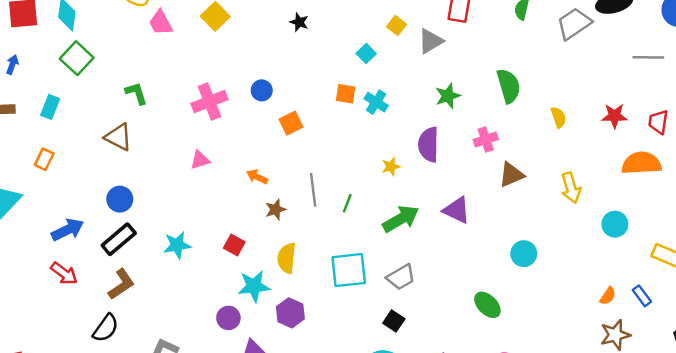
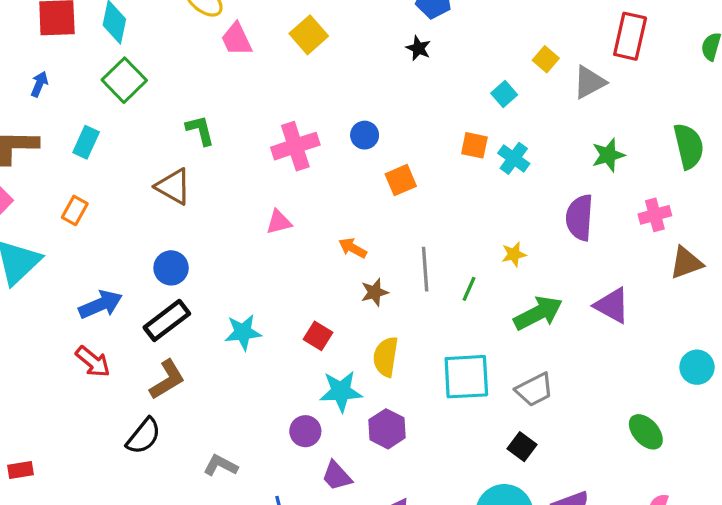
yellow star: (391, 167) -> (514, 254), moved

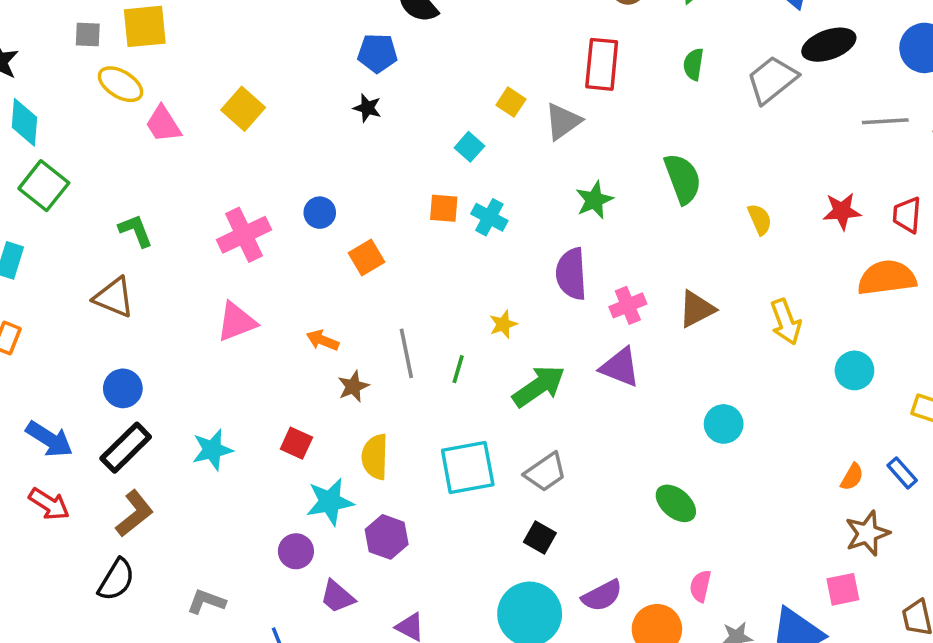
pink cross: (655, 215) -> (628, 305), moved
pink triangle: (279, 222) -> (236, 322), size x1.4
blue arrow: (100, 304) -> (49, 439), turned 63

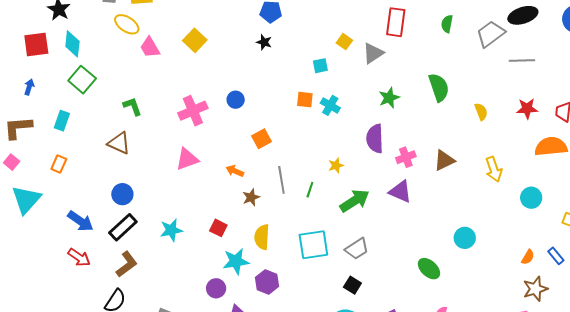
gray line: (885, 121) -> (522, 61), moved
cyan square: (469, 147) -> (320, 66), turned 35
orange square: (366, 258) -> (261, 139), moved
cyan circle: (724, 424) -> (465, 238), moved

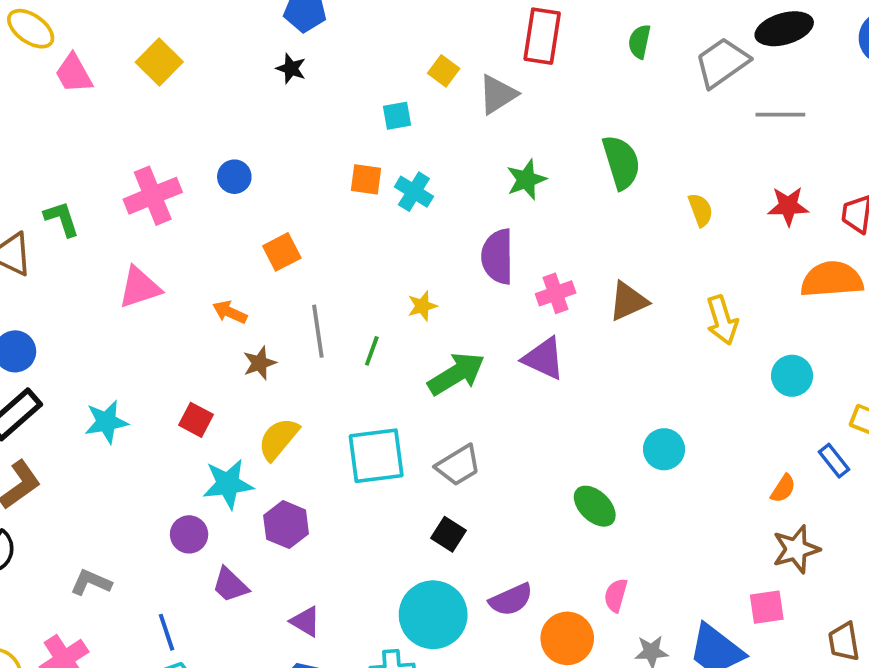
green L-shape: (132, 106) -> (62, 219), moved
yellow semicircle: (262, 237) -> (278, 439), turned 35
blue rectangle: (556, 256) -> (834, 461), moved

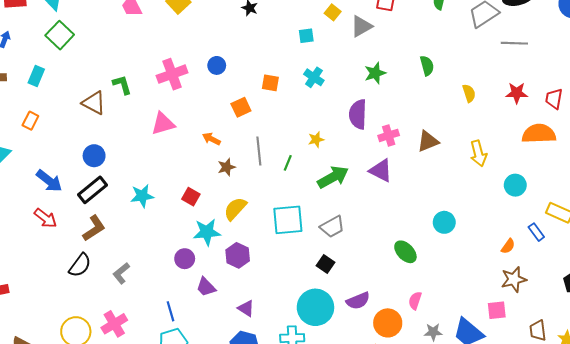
green semicircle: (621, 162) -> (427, 66), size x0.7
orange square: (366, 179) -> (270, 83), moved
gray L-shape: (91, 582) -> (121, 273), moved, turned -65

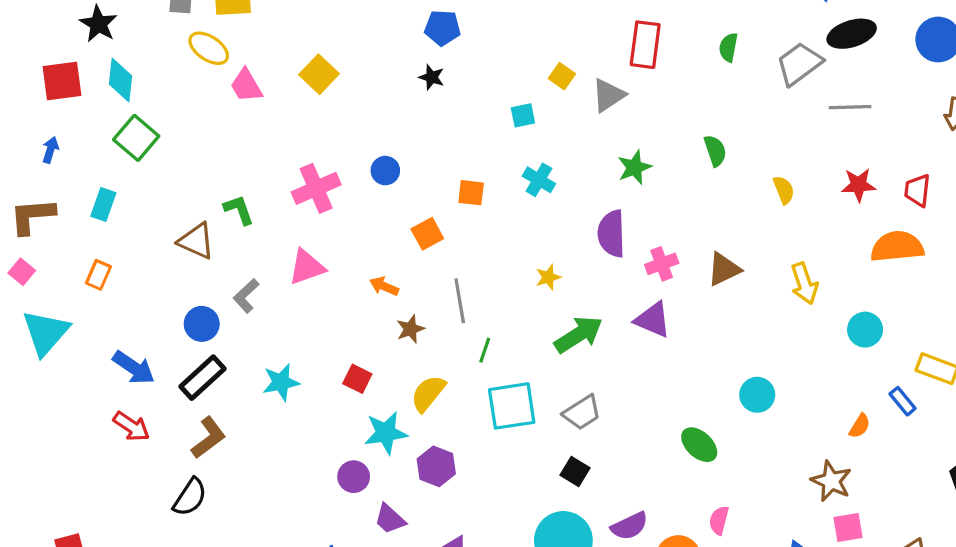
green line: (288, 163) -> (485, 350), moved
gray L-shape: (121, 273) -> (246, 296), moved
brown star: (514, 279) -> (831, 481), moved, turned -30

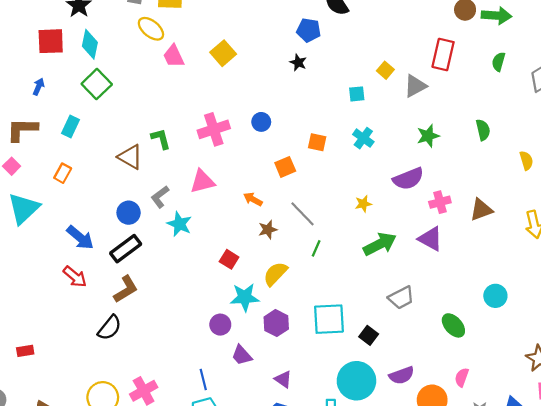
purple semicircle: (611, 234) -> (408, 179), turned -116
gray line: (460, 301) -> (303, 214), turned -40
cyan star: (281, 382) -> (179, 224), moved, turned 30
cyan square: (512, 406) -> (329, 319), moved
gray trapezoid: (582, 413) -> (401, 298), moved

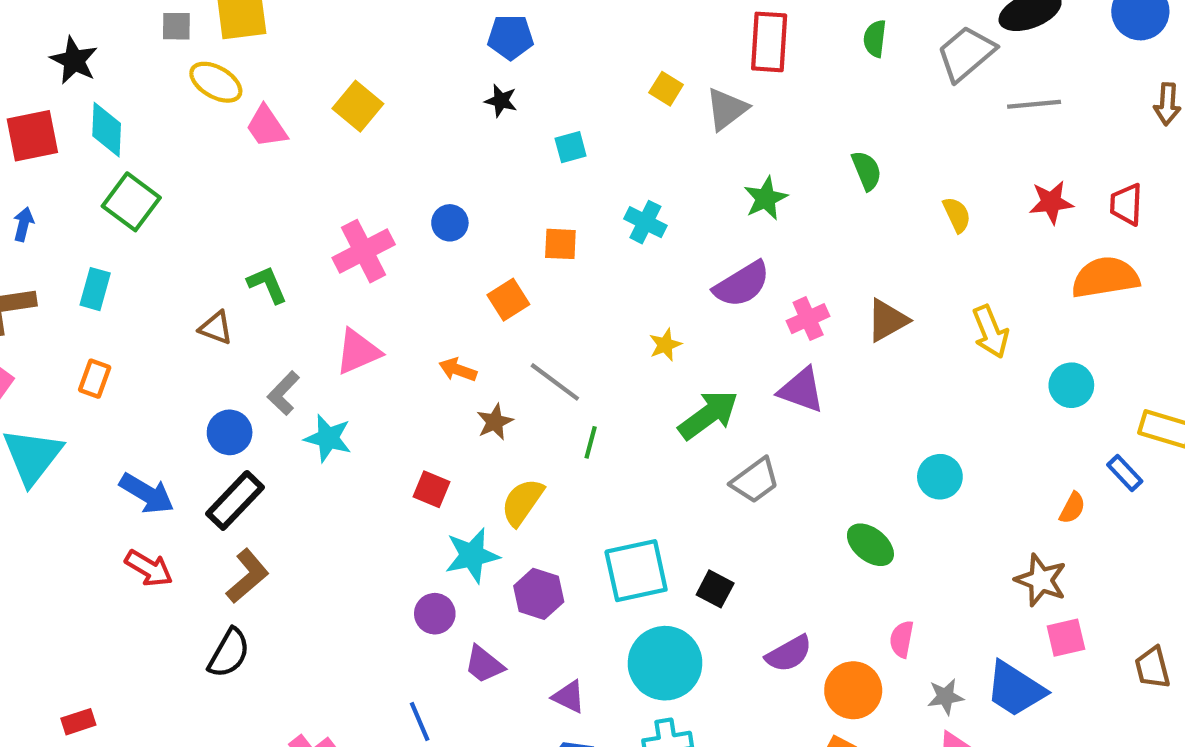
cyan square: (357, 94) -> (571, 147), moved
brown triangle: (130, 157) -> (216, 328), size x0.7
gray trapezoid: (401, 298) -> (755, 480), moved
cyan circle: (356, 381) -> (665, 663), moved

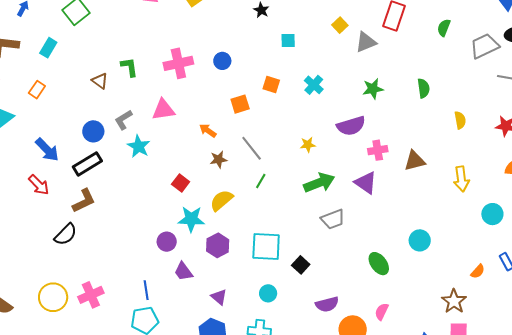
cyan circle: (665, 663) -> (268, 293), size x0.5

